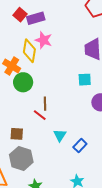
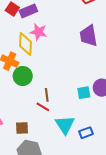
cyan square: (85, 80) -> (84, 93), moved
cyan triangle: (60, 135) -> (65, 125), size x1.5
blue rectangle: (80, 145) -> (86, 133), turned 32

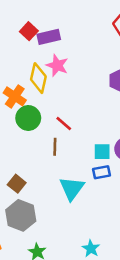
red line: (43, 107) -> (64, 124), moved
brown square: (22, 128) -> (17, 184), turned 32
blue rectangle: (86, 133) -> (101, 172), moved

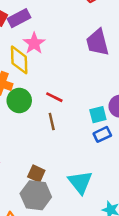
pink star: (57, 65) -> (34, 43), turned 30
brown square: (17, 184) -> (36, 174), moved
cyan triangle: (72, 188) -> (80, 182), moved

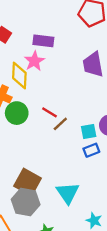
purple rectangle: (19, 18) -> (43, 41), moved, turned 30
brown line: (52, 122) -> (60, 124), moved, turned 56
brown square: (36, 174) -> (28, 182), size x1.6

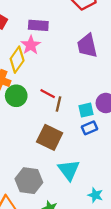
yellow diamond: (19, 75) -> (17, 60), turned 35
brown line: (60, 124) -> (59, 104), turned -32
brown square: (28, 182) -> (50, 137), moved

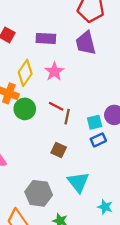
pink star: (31, 45) -> (54, 72), moved
purple trapezoid: (87, 46) -> (86, 43), moved
brown square: (50, 137) -> (59, 150), size x0.6

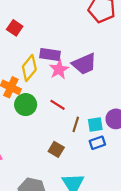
purple rectangle: (46, 38) -> (50, 54), moved
purple trapezoid: (86, 43) -> (84, 64), moved, turned -105
brown line: (67, 117) -> (76, 124), moved

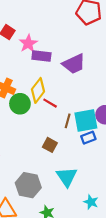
yellow diamond: (29, 68) -> (38, 90), moved
pink star: (59, 69) -> (28, 43), moved
cyan square: (95, 124) -> (86, 121), size x1.6

